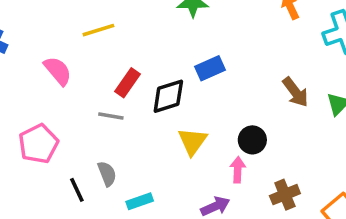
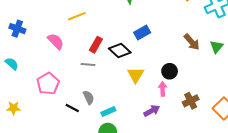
black diamond: (168, 96) -> (120, 50), turned 65
black line: (77, 190) -> (72, 108), turned -32

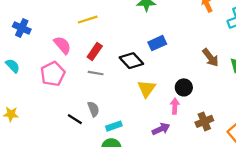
red rectangle: (96, 45) -> (95, 52), moved
pink pentagon: (48, 84) -> (53, 74), moved

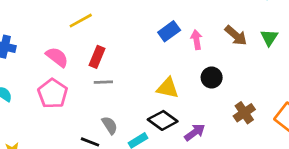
black diamond: (131, 61) -> (163, 120), moved
yellow triangle: (147, 89) -> (168, 88), turned -42
pink arrow: (175, 106) -> (197, 40), moved

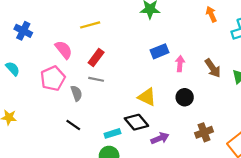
gray semicircle: (110, 125) -> (76, 93), moved

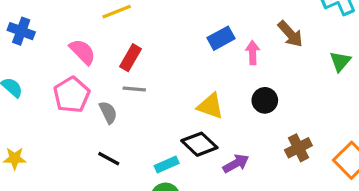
brown arrow: (213, 68) -> (290, 34), moved

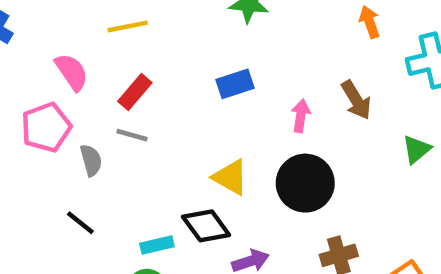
blue rectangle: (221, 38) -> (235, 84), moved
black circle: (265, 100) -> (305, 183), size x1.6

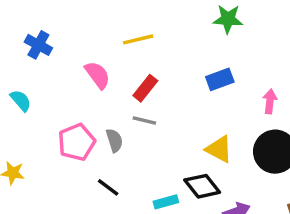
pink pentagon: (46, 127) -> (77, 142), moved

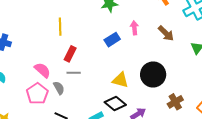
yellow line: (138, 39) -> (60, 27), turned -66
pink semicircle: (98, 75) -> (42, 70), moved
pink arrow: (270, 101) -> (134, 28), moved

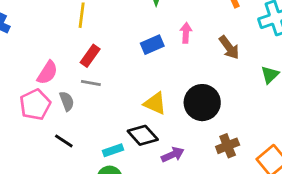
pink semicircle: (42, 70) -> (47, 73), turned 72

